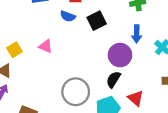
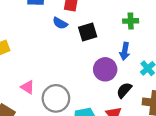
pink triangle: (46, 46) -> (28, 87), moved
black semicircle: (113, 79) -> (124, 90), moved

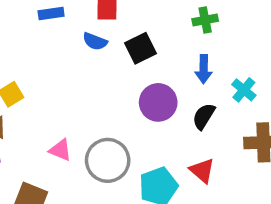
purple circle: (105, 69) -> (158, 102), moved
black semicircle: (124, 90) -> (204, 116), moved

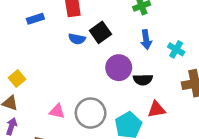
blue semicircle: (95, 41) -> (77, 39), moved
black semicircle: (204, 116) -> (143, 80), moved, turned -114
red triangle: (202, 171) -> (156, 109), turned -42

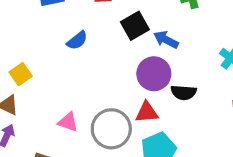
blue semicircle: (77, 39) -> (77, 40), moved, turned -56
blue arrow: (146, 40) -> (166, 40), moved, turned 120
red triangle: (156, 109) -> (147, 112), moved

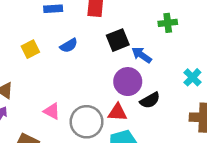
yellow square: (21, 74) -> (30, 49), moved
black semicircle: (184, 93) -> (150, 100), turned -42

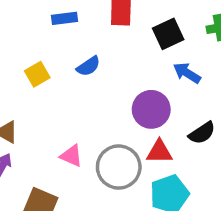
black square: (118, 40) -> (168, 34), moved
purple circle: (128, 82) -> (151, 109), moved

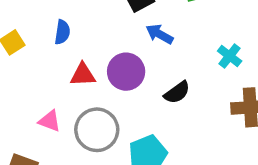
blue semicircle: (88, 66) -> (62, 32), turned -45
red triangle: (159, 152) -> (83, 75), moved

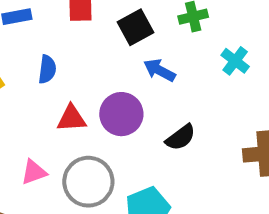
cyan cross: (230, 56) -> (235, 61), moved
pink triangle: (50, 121) -> (34, 172), turned -40

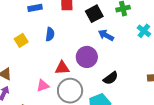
red triangle: (71, 118) -> (62, 68), moved
black semicircle: (181, 137) -> (111, 78), moved

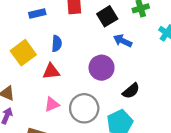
yellow square: (21, 40) -> (23, 53), size x1.5
red triangle: (62, 68) -> (51, 71), moved

